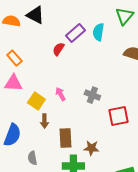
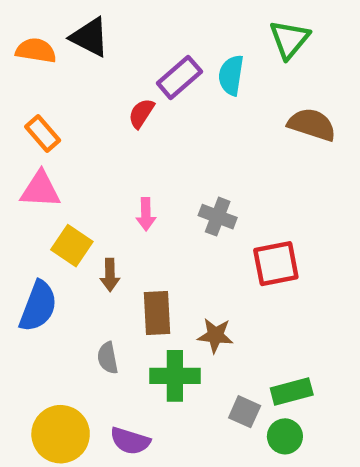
pink arrow: (60, 94) -> (146, 214), turned -152
yellow square: (36, 101) -> (72, 246), moved
gray semicircle: (32, 158) -> (108, 358), moved

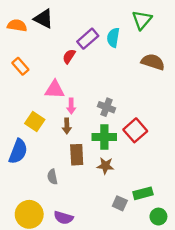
pink triangle: (40, 190) -> (55, 89), moved
red square: (276, 264) -> (135, 130), turned -30
brown arrow: (110, 275) -> (67, 126), moved
green cross: (175, 376) -> (104, 137), moved
green circle: (285, 436) -> (158, 217), moved

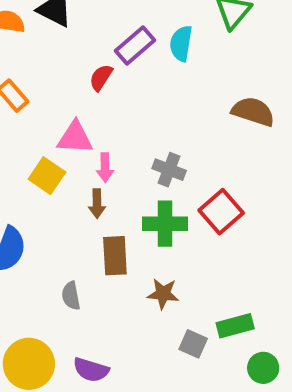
brown semicircle: (153, 62) -> (253, 112), moved
yellow square: (35, 122) -> (47, 176), moved
brown star: (105, 166) -> (163, 294), moved

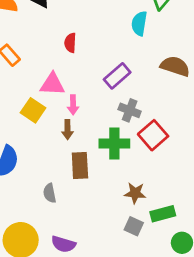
cyan semicircle: (181, 43) -> (139, 23), moved
purple rectangle: (135, 45) -> (117, 76), moved
red semicircle: (101, 78) -> (70, 43), turned -30
gray cross: (169, 170) -> (130, 110), moved
brown star: (163, 294) -> (135, 193), moved

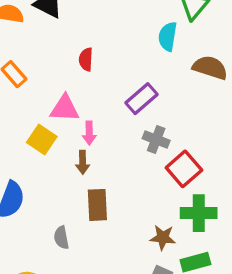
brown semicircle: (175, 66) -> (210, 68), moved
green cross: (114, 143) -> (199, 213), moved

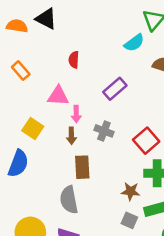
cyan semicircle: (168, 37) -> (134, 43), turned -135
yellow square: (42, 140) -> (33, 129), moved
gray cross: (156, 140) -> (104, 131), moved
gray semicircle: (61, 238) -> (69, 200), moved, size x1.6

